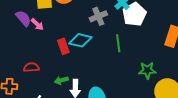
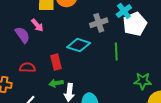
purple semicircle: (23, 18) -> (22, 35), moved
red rectangle: (63, 46) -> (56, 62), moved

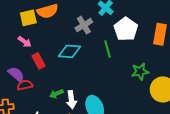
white pentagon: (135, 24) -> (126, 29), moved
purple semicircle: (22, 35) -> (16, 74), moved
red rectangle: (56, 62) -> (38, 61), moved

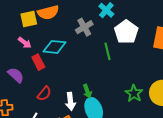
cyan diamond: (69, 51) -> (55, 47), moved
green star: (140, 72) -> (134, 93), moved, turned -30
red semicircle: (25, 85) -> (44, 94), moved, turned 140
green arrow: (56, 94) -> (87, 91), moved, turned -88

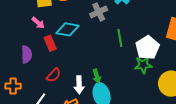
white pentagon: (126, 32) -> (147, 48), moved
purple semicircle: (16, 75) -> (27, 54), turned 42
green star: (134, 93) -> (143, 65), moved, turned 30

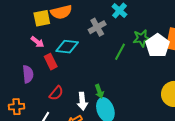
green line: (120, 38) -> (120, 52), turned 42
white pentagon: (147, 48) -> (158, 46), moved
green star: (143, 65) -> (142, 38), moved

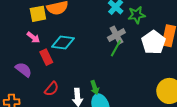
gray cross: (97, 27) -> (116, 35), moved
green star: (142, 38) -> (137, 15), moved
purple semicircle: (28, 74) -> (23, 70), turned -48

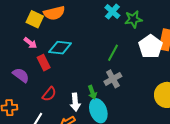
yellow square: (38, 14) -> (35, 19), turned 36
gray cross: (116, 35) -> (113, 79), moved

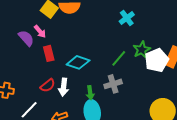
green star: (133, 19) -> (142, 50), moved, turned -30
cyan diamond: (60, 48) -> (78, 62), moved
purple semicircle: (21, 75) -> (26, 38), moved
white arrow: (75, 102) -> (64, 87), moved

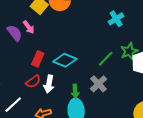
red rectangle: (49, 53) -> (38, 59), moved, turned 35
gray cross: (113, 84) -> (99, 84), turned -30

